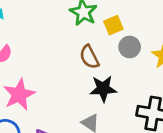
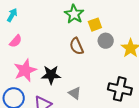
black star: (103, 89) -> (51, 75), moved

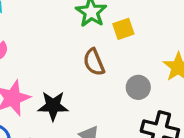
gray circle: (106, 41) -> (138, 87), moved

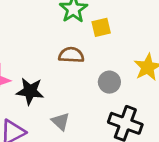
brown semicircle: (94, 62) -> (71, 55), turned 110

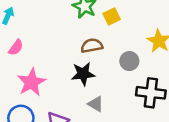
black star: (30, 91) -> (83, 74), moved

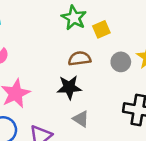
gray circle: (129, 61) -> (121, 62), moved

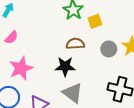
gray triangle: (81, 119) -> (73, 93), size x1.5

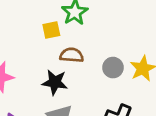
yellow square: (95, 21) -> (51, 30), moved

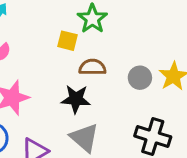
yellow square: (51, 30) -> (68, 41), turned 30

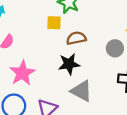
gray circle: (140, 78) -> (115, 48), moved

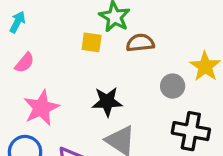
brown semicircle: (76, 38) -> (140, 43), moved

